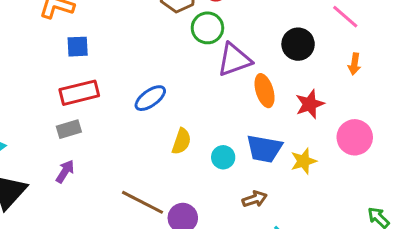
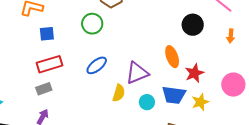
green circle: (207, 28) -> (92, 24), moved
purple triangle: (234, 60) -> (137, 73), moved
red star: (310, 104) -> (194, 73), moved

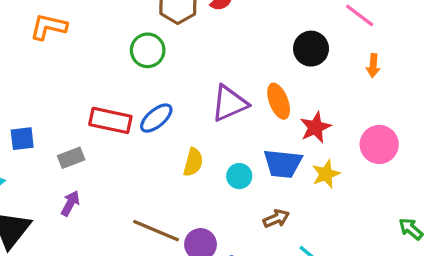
blue square: (47, 34) -> (22, 139), moved
red rectangle: (49, 64) -> (110, 120), moved, turned 30
purple triangle: (137, 73) -> (229, 103), moved

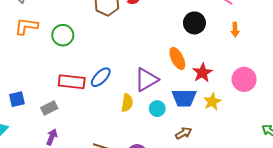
green circle: (148, 50) -> (63, 35), moved
purple triangle: (229, 103) -> (146, 80), moved

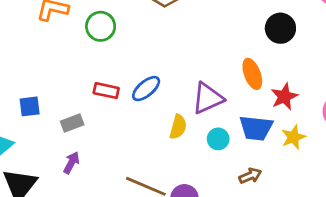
red rectangle: (72, 82) -> (106, 91), size x0.7

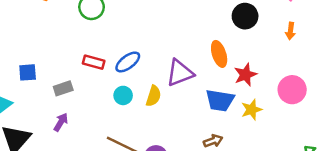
cyan circle: (218, 139) -> (123, 95), moved

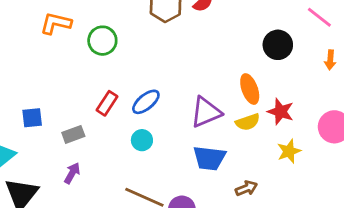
red rectangle: (94, 62) -> (107, 103), turned -70
red star: (245, 75) -> (281, 112), turned -30
yellow semicircle: (153, 96) -> (248, 122), moved, turned 55
blue trapezoid: (220, 100) -> (209, 158), moved

